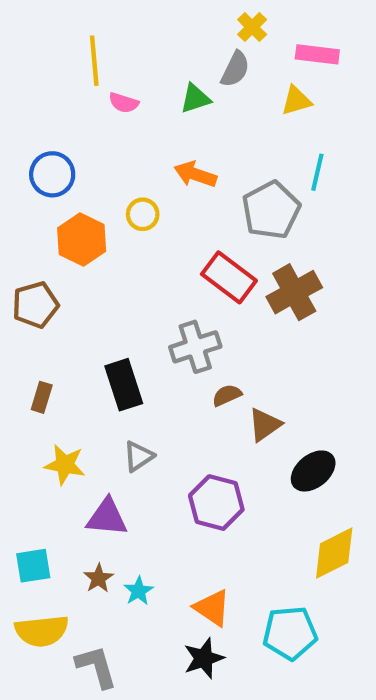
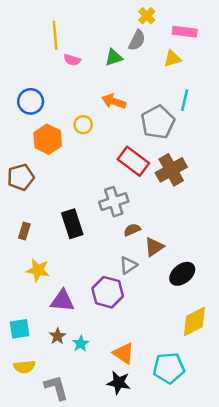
gray triangle: (138, 456) -> (128, 265), moved
purple hexagon: (216, 503) -> (108, 292), moved
yellow semicircle: (42, 631) -> (24, 367), size x0.7
black star: (204, 658) -> (119, 383), turned 30

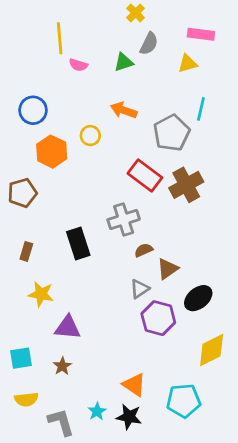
yellow cross: (147, 16) -> (136, 13), moved
purple hexagon: (108, 292) -> (158, 318), moved
cyan star: (81, 344) -> (97, 411), moved

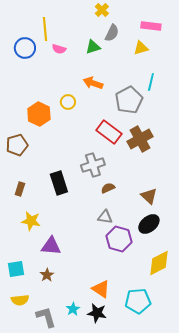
blue circle: (33, 110) -> (25, 48), moved
brown triangle: (168, 269) -> (149, 196), moved, turned -42
gray triangle: (140, 289) -> (105, 217), turned 42

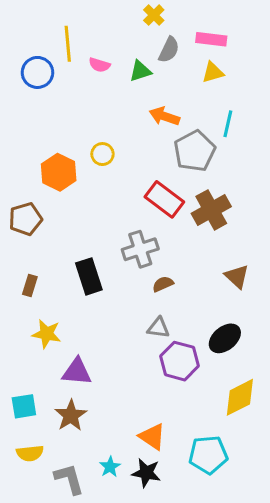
pink rectangle: (151, 26) -> (211, 39), moved
pink semicircle: (59, 49) -> (99, 65), moved
orange arrow: (93, 83) -> (164, 116), moved
brown triangle: (149, 196) -> (237, 276), moved
brown star: (47, 275) -> (71, 415), size x1.5

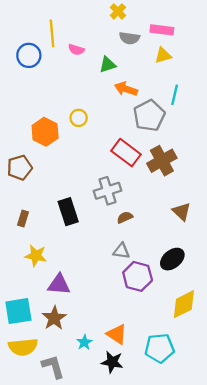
gray semicircle: (169, 50) -> (129, 38), turned 72
green triangle: (140, 71) -> (108, 65), moved
cyan square: (24, 406) -> (18, 311), size x1.4
yellow semicircle: (30, 453) -> (23, 347), size x1.4
cyan star: (110, 467) -> (84, 342), moved

